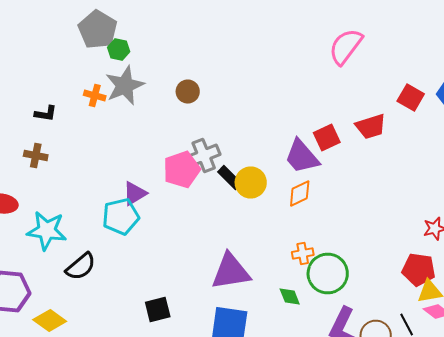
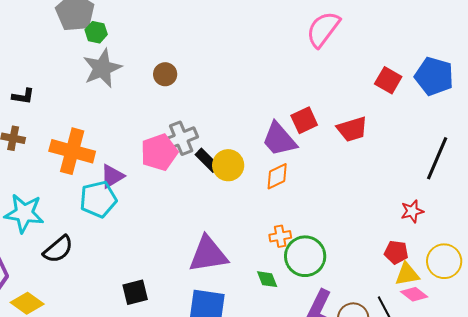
orange cross: (95, 96) -> (72, 151), moved, size x2.0
red trapezoid: (371, 126) -> (352, 129), moved
red pentagon: (419, 270) -> (396, 252), size x0.7

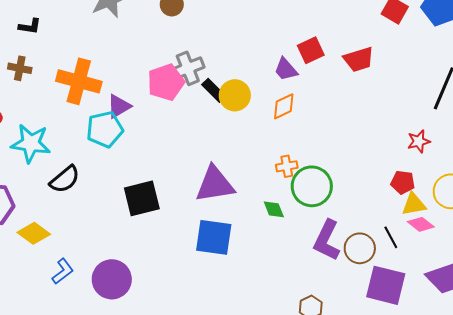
purple trapezoid: (279, 139) -> (286, 69), size x0.7
black square: (135, 292) -> (142, 198), moved, size x1.4

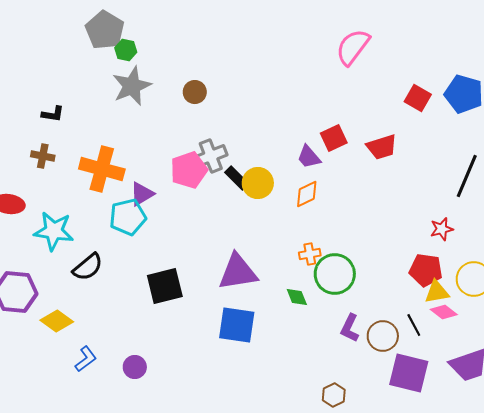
red pentagon: (403, 182) -> (426, 270), size x1.4
purple L-shape: (327, 240) -> (350, 328), size x0.7
purple circle: (112, 279) -> (135, 367), size x0.6

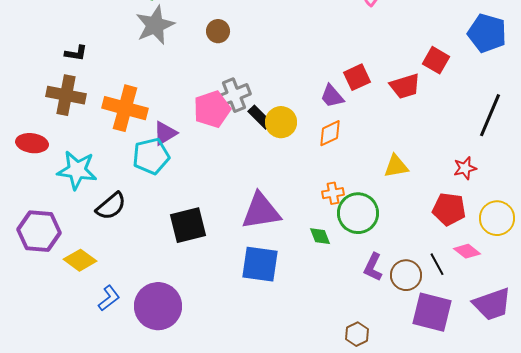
red square: (418, 98) -> (436, 60), moved
brown cross: (43, 156) -> (66, 95), size x1.6
yellow triangle: (437, 292) -> (396, 166), moved
purple circle: (135, 367) -> (158, 306), size x2.0

